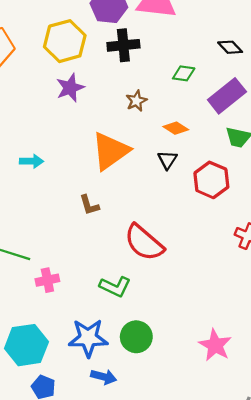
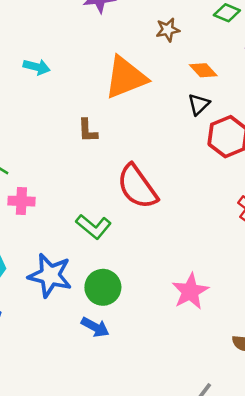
black triangle: (167, 160) -> (199, 104), moved
pink star: (215, 345) -> (190, 291), moved
blue arrow: (104, 377) -> (95, 327), moved

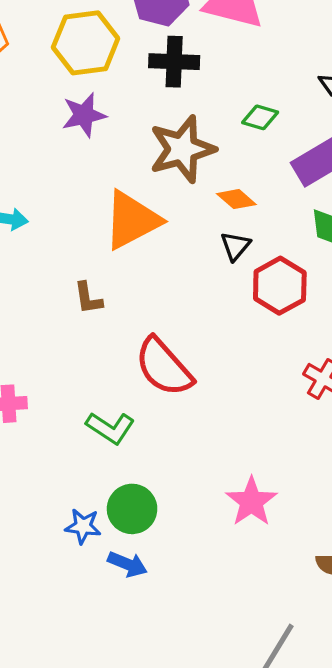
brown star: (168, 30) -> (182, 149), size x2.0
blue star: (50, 275) -> (83, 526), moved, size x0.6

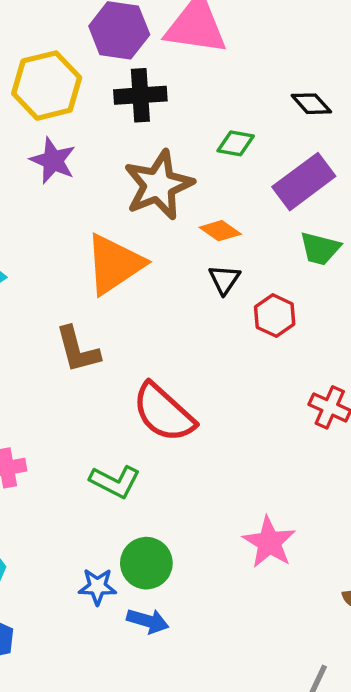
purple star: (84, 115) -> (53, 161), turned -30
red hexagon: (280, 286) -> (275, 316), size x0.7
brown L-shape: (88, 298) -> (78, 350), size x1.4

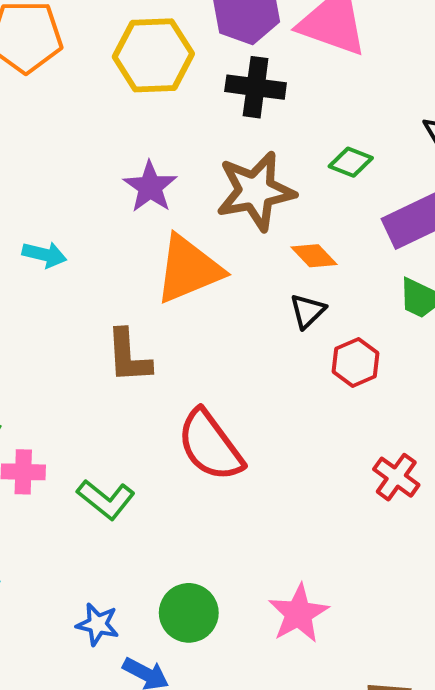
purple star: (53, 161) -> (150, 187), moved
green L-shape: (115, 482) -> (106, 499), moved
green circle: (146, 563) -> (189, 613), moved

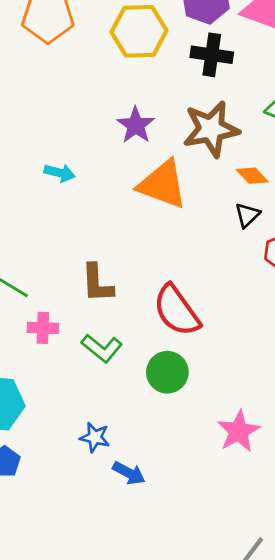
orange triangle: (189, 269) -> (163, 184), turned 42
brown L-shape: (129, 356) -> (97, 283), moved
green circle: (189, 613) -> (167, 372), moved

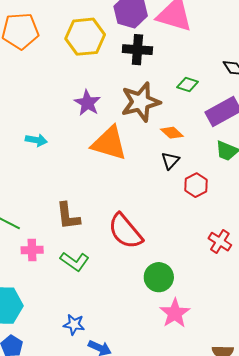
green circle: (167, 372) -> (159, 277), moved

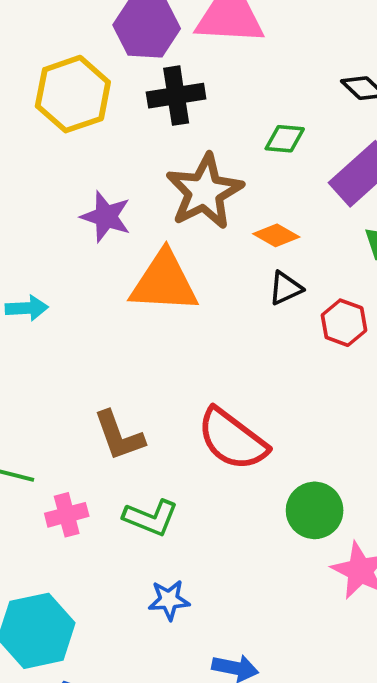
black triangle: (170, 161) -> (285, 288), turned 36
blue star: (74, 325) -> (169, 600), moved

